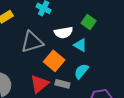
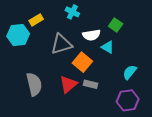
cyan semicircle: (81, 71) -> (130, 72), moved

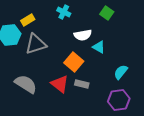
green square: (116, 25) -> (107, 13), moved
gray triangle: (61, 44) -> (36, 44), moved
gray semicircle: (34, 84) -> (26, 84), turned -45
red triangle: (68, 84) -> (60, 84), turned -42

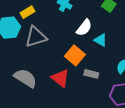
white semicircle: (83, 35) -> (84, 28), turned -42
gray rectangle: (82, 84) -> (91, 74), moved

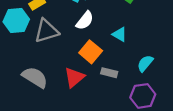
white semicircle: (84, 28) -> (85, 20), moved
red triangle: (60, 78) -> (74, 77), turned 42

